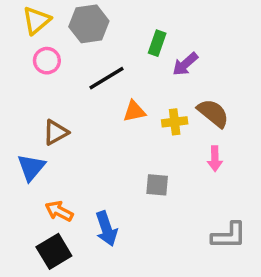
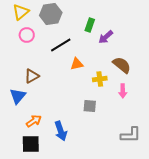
yellow cross: (175, 122) -> (100, 79), moved
orange arrow: (59, 211) -> (34, 121), turned 119
black square: (54, 251) -> (31, 144), turned 30

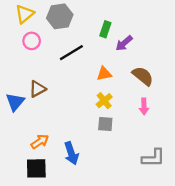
orange triangle: (77, 64) -> (104, 74), moved
yellow cross: (100, 79) -> (104, 101), moved, turned -32
blue triangle: (18, 96) -> (15, 102), moved

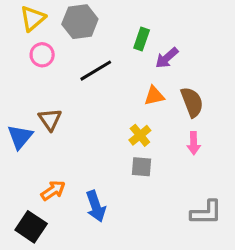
orange triangle: (104, 74) -> (154, 96), moved
brown semicircle: (143, 76) -> (192, 102), turned 30
brown triangle: (37, 89) -> (50, 119), turned -36
black square: (36, 168) -> (31, 227), moved, turned 35

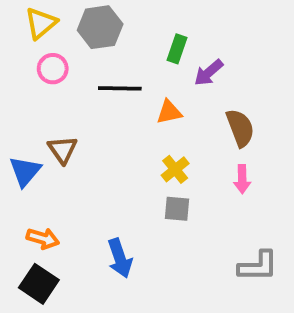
black line: (96, 71) -> (120, 88), turned 32
orange triangle: (154, 96) -> (169, 112), moved
orange arrow: (53, 190) -> (43, 238), moved, turned 50

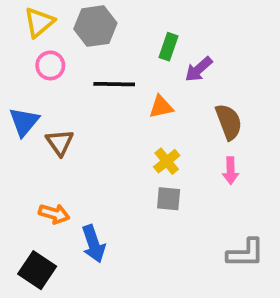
blue triangle: (25, 171) -> (24, 122), moved
orange arrow: (43, 238) -> (54, 214), moved
blue arrow: (120, 258) -> (93, 244), moved

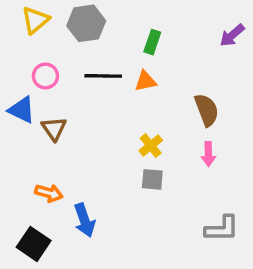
pink circle: (50, 65) -> (45, 76), moved
purple arrow: (199, 69) -> (232, 35), moved
orange triangle: (161, 107) -> (146, 81), moved
blue triangle: (24, 122) -> (22, 110), turned -44

